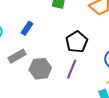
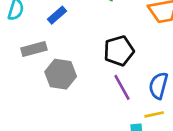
purple line: (72, 69) -> (122, 87), moved, turned -66

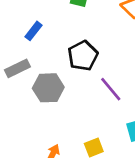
black pentagon: (119, 51) -> (83, 56), moved

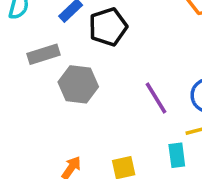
black pentagon: (83, 56) -> (108, 27), moved

